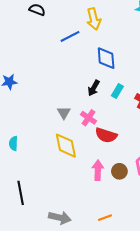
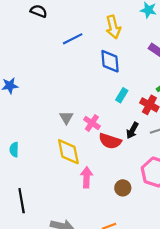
yellow arrow: (94, 19) -> (113, 27), moved
black arrow: (94, 88) -> (132, 130), moved
pink arrow: (98, 170) -> (87, 177), moved
brown circle: (119, 171) -> (123, 188), moved

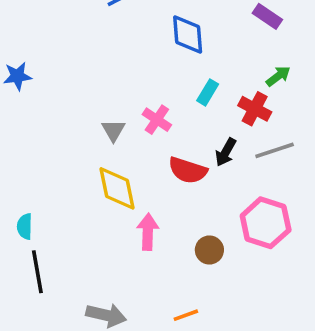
pink cross: (92, 123) -> (157, 120), moved
cyan semicircle: (14, 150) -> (25, 226), moved

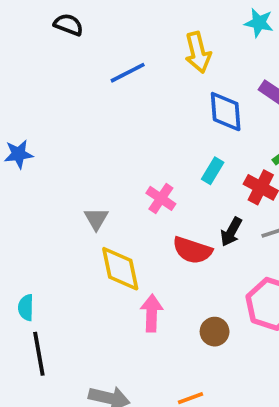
blue diamond: (188, 34) -> (226, 112), moved
gray triangle: (113, 130) -> (96, 219), moved

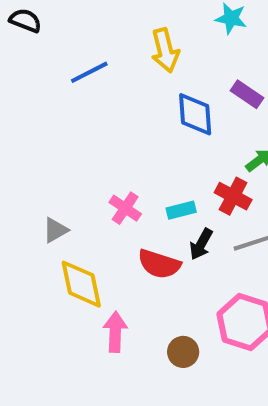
cyan rectangle: (213, 171) -> (181, 210), moved, turned 45
gray triangle: (96, 219) -> (55, 230), turned 30

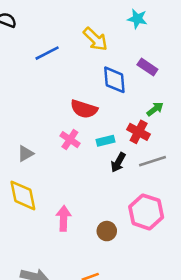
yellow arrow: (165, 50) -> (95, 39), turned -32
red semicircle: (159, 264) -> (84, 109), moved
yellow diamond: (81, 284) -> (23, 195), moved

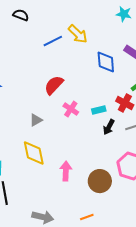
yellow arrow: (95, 39) -> (78, 34), moved
red semicircle: (84, 109) -> (54, 85), moved, turned 115
brown circle: (107, 231) -> (100, 181), size x1.5

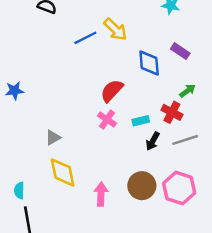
red semicircle: (54, 85) -> (112, 91), moved
gray triangle: (36, 120) -> (53, 138), moved
brown circle: (100, 181) -> (142, 186), moved

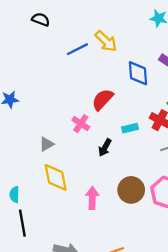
pink cross: (107, 120) -> (81, 124), moved
black arrow: (153, 141) -> (105, 148), moved

